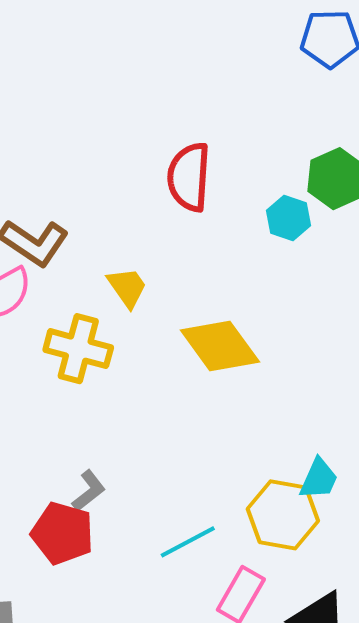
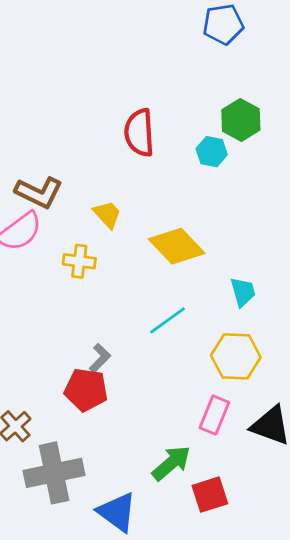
yellow cross: (78, 349) -> (79, 261), size x0.7
cyan trapezoid: (319, 479) -> (243, 292), moved, turned -32
cyan line: (188, 542) -> (168, 320), moved

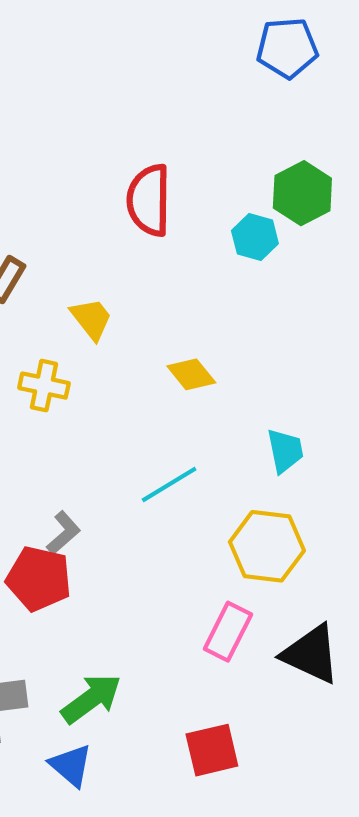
yellow diamond: (177, 246) -> (191, 374), size x0.6
green arrow: (171, 463) -> (91, 699), moved
blue triangle: (117, 512) -> (71, 765), size x0.7

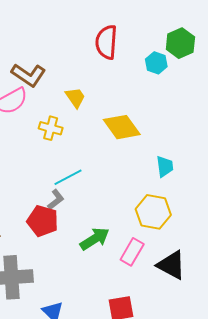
yellow diamond: (191, 374) -> (122, 127), size x1.6
cyan line: (169, 485) -> (68, 177), moved
green arrow: (91, 699) -> (95, 239), moved

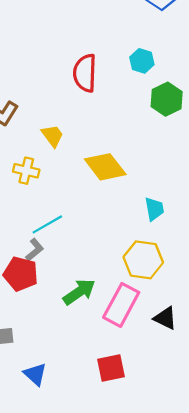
green hexagon: (180, 43) -> (167, 99), moved
cyan hexagon: (156, 63) -> (142, 61), moved
pink rectangle: (132, 252) -> (121, 305), size x1.4
black triangle: (171, 265) -> (165, 318), size x0.7

